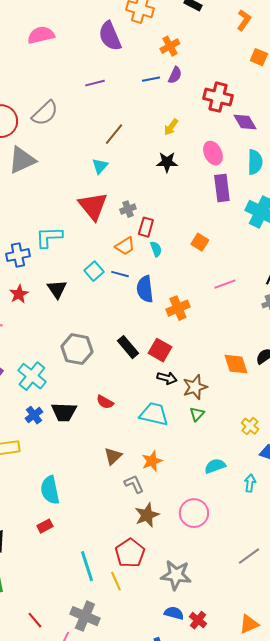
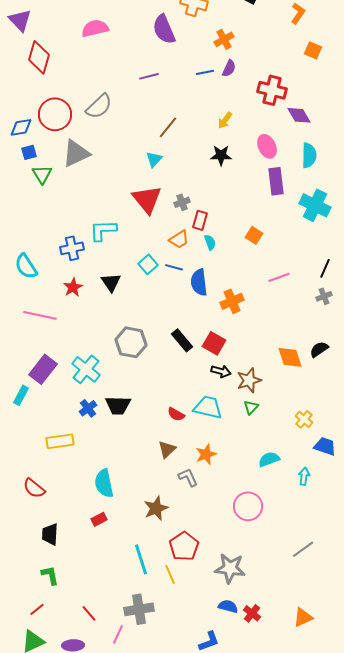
red semicircle: (105, 402) -> (176, 414), moved
brown star: (147, 515) -> (156, 508), moved
gray cross: (85, 616) -> (139, 609), turned -32

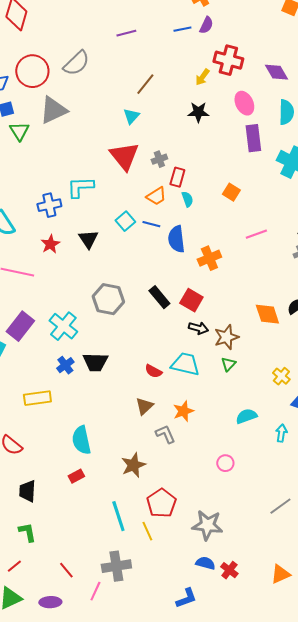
red cross: (272, 90) -> (228, 60), moved
pink circle: (248, 506) -> (225, 463), size x0.6

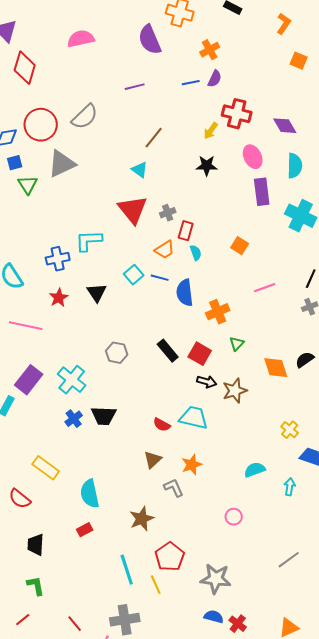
cyan triangle: (131, 116) -> (140, 170), turned -36
gray hexagon: (108, 299) -> (117, 353), size x0.7
green triangle: (228, 364) -> (237, 344), moved
yellow rectangle: (37, 398) -> (46, 468), moved, turned 44

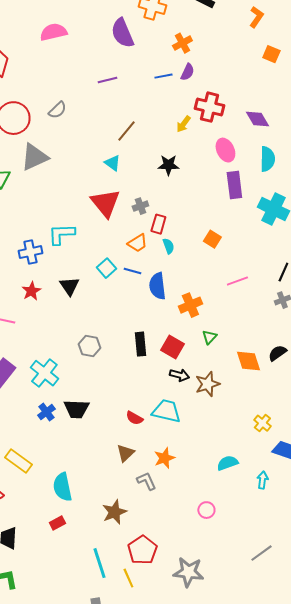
gray semicircle: (85, 117) -> (57, 110), size x0.7
black star: (207, 166) -> (168, 165), moved
black rectangle: (168, 351) -> (140, 344), turned 35

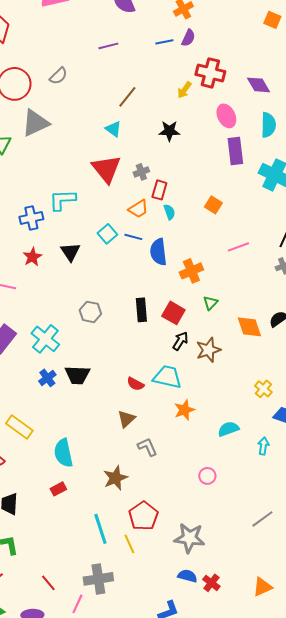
black arrow: (179, 375) -> (180, 341), turned -72
orange star: (164, 458) -> (184, 410), moved

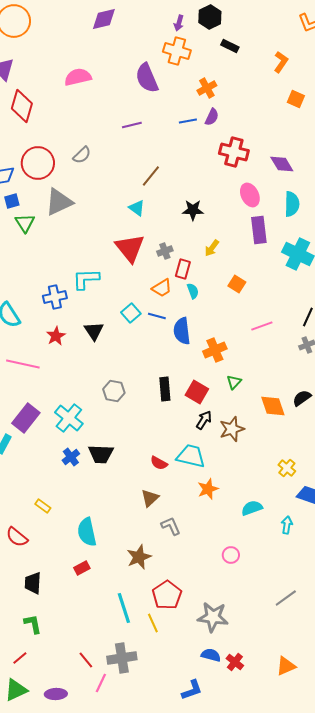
yellow arrow: (184, 90) -> (212, 248), moved
yellow rectangle: (19, 427) -> (43, 506), size x0.6
red line: (48, 583) -> (86, 660), moved

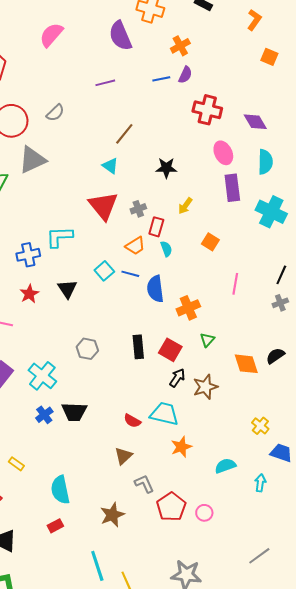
pink semicircle: (78, 77) -> (51, 35), turned -36
pink line: (262, 326) -> (235, 284), turned -60
red pentagon: (167, 595) -> (171, 507), moved

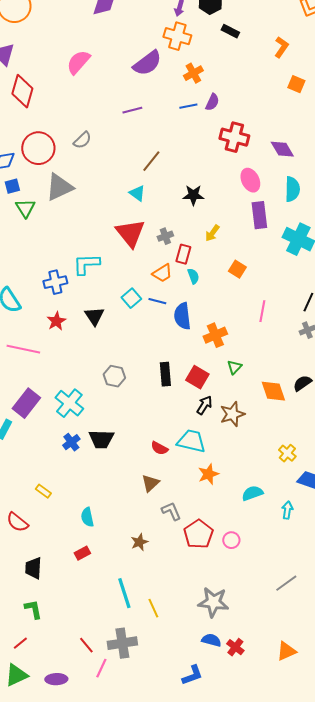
purple semicircle: (120, 36) -> (147, 63), turned -104
orange cross: (180, 46) -> (193, 73), moved
cyan semicircle: (60, 490) -> (87, 517), size x0.7
brown star: (112, 515) -> (139, 542), size x0.7

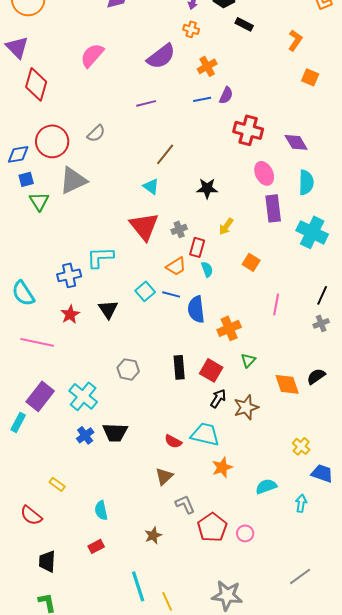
orange cross: (177, 36) -> (191, 29), size x0.6

